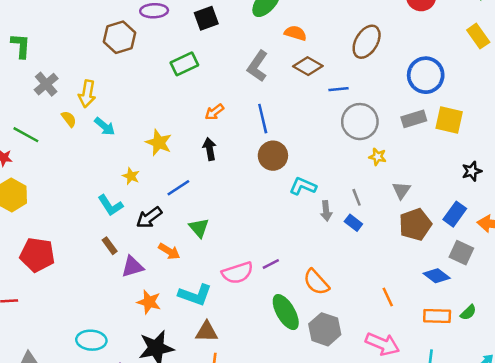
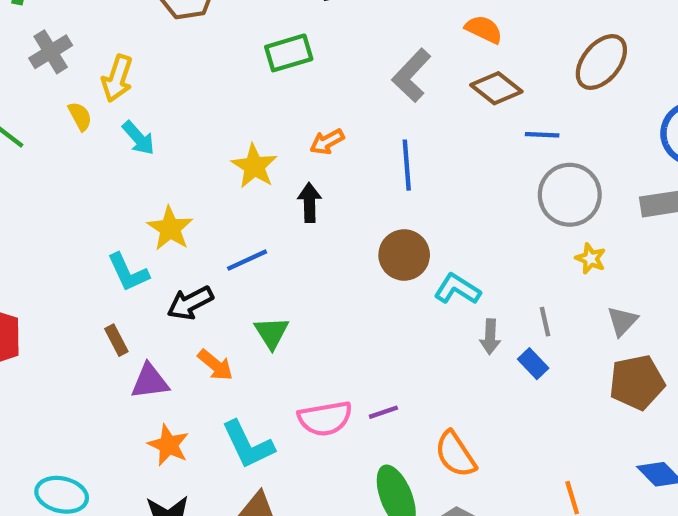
yellow star: (159, 143) -> (254, 166), moved
brown circle: (273, 156) -> (404, 255), moved
yellow star: (131, 176) -> (170, 228), size x1.5
cyan L-shape: (195, 295) -> (248, 445), turned 36

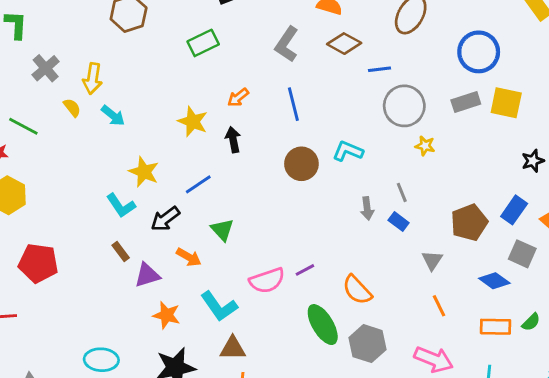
cyan L-shape: (457, 289) -> (348, 151), moved
gray triangle: (622, 321) -> (432, 260), moved

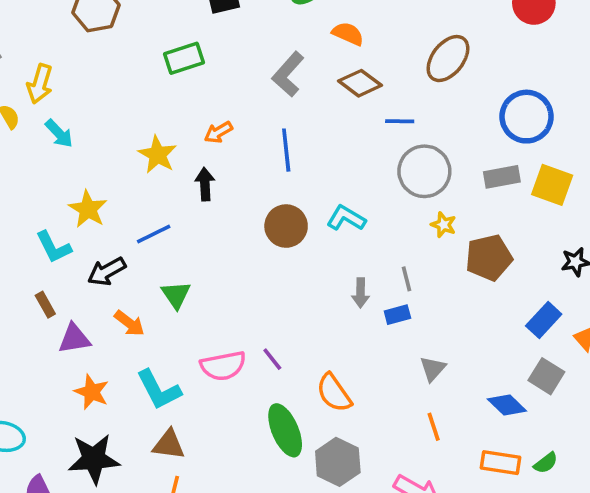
blue rectangle: (399, 221) -> (397, 315), turned -60
brown pentagon: (469, 223) -> (489, 258), moved
purple line: (305, 270) -> (272, 359), turned 72

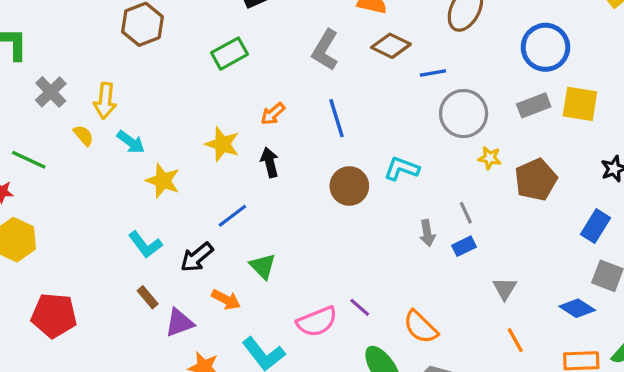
yellow star: (88, 209) -> (163, 181), moved

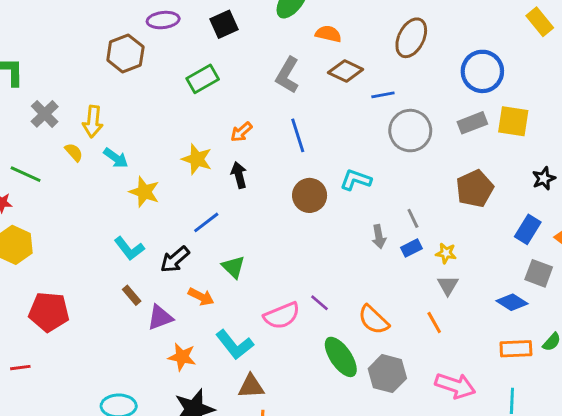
yellow star: (490, 158) -> (446, 253), moved
orange line: (515, 340) -> (434, 323), moved

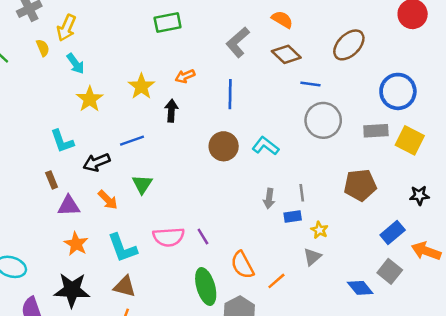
orange line: (434, 323) -> (276, 281), moved, turned 60

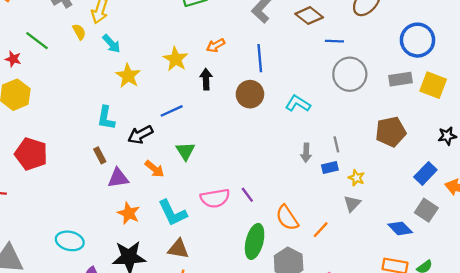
cyan L-shape: (62, 141) -> (106, 118), turned 35
brown circle: (224, 146) -> (250, 94), moved
green ellipse: (206, 286) -> (255, 241), turned 36

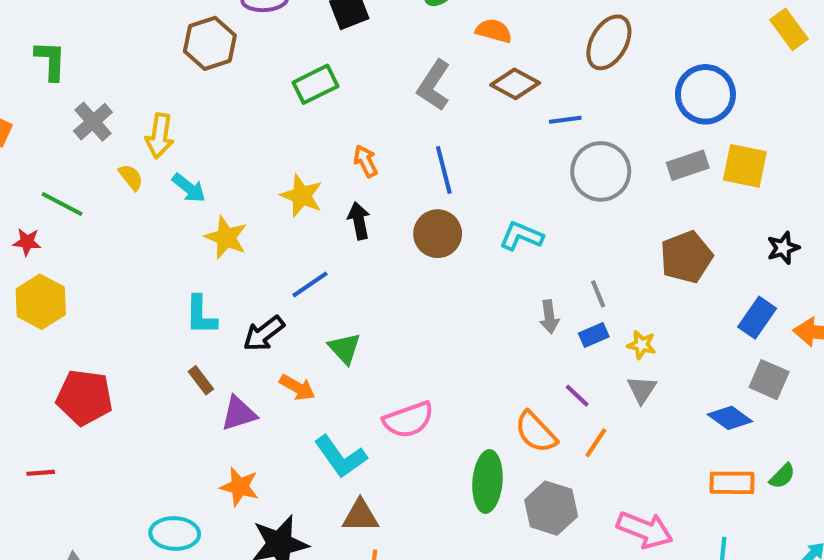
orange arrow: (216, 45) -> (366, 161), turned 102
purple line: (247, 195) -> (577, 396), moved
orange star: (129, 213) -> (239, 487), moved

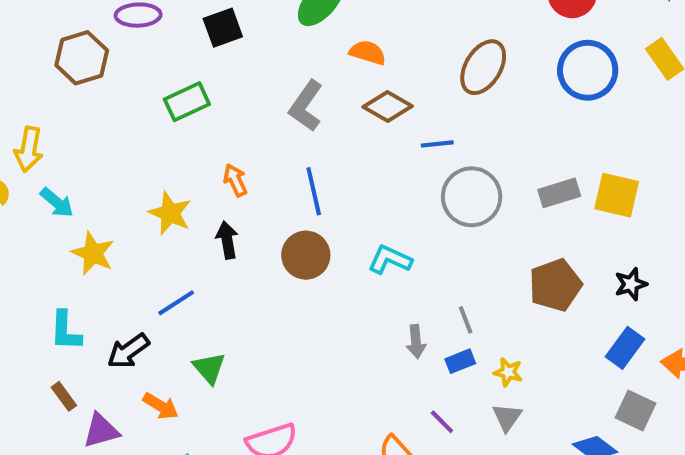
blue circle: (705, 94) -> (588, 70), moved
black star: (783, 248) -> (631, 284), moved

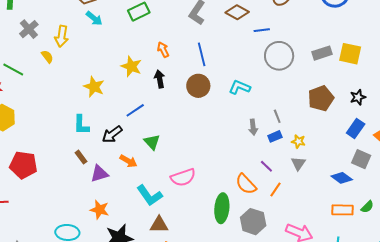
cyan arrow: (57, 203) -> (94, 18), moved

